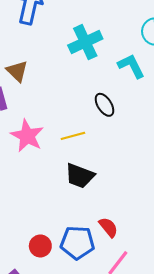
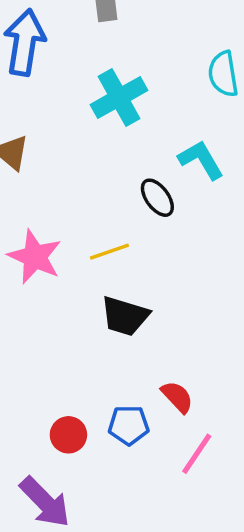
cyan L-shape: (131, 66) -> (201, 160), moved
blue pentagon: (77, 243) -> (129, 425), size x0.7

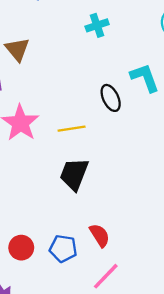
cyan cross: (119, 98) -> (97, 25), size x0.6
black trapezoid: (125, 316) -> (74, 174), turned 84

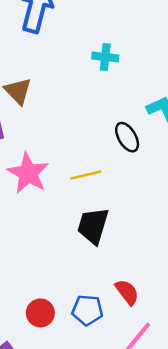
cyan cross: (97, 25) -> (105, 57), turned 30

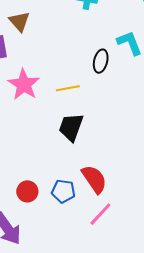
black ellipse: (127, 137) -> (101, 61), turned 40
red semicircle: (127, 292) -> (94, 179), size x1.4

